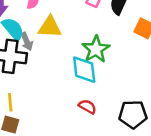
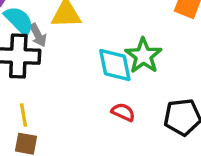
green star: (96, 49) -> (143, 56), moved

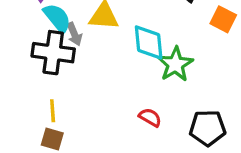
cyan diamond: (115, 65) -> (149, 43), moved

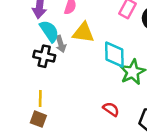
black cross: (53, 53) -> (44, 56), size x0.7

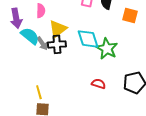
yellow triangle: (83, 33) -> (58, 29), turned -30
black cross: (44, 56) -> (57, 44), moved

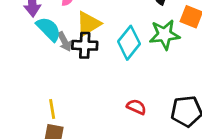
cyan diamond: (88, 39) -> (129, 43), turned 50
green star: (107, 49) -> (165, 35), moved, turned 30

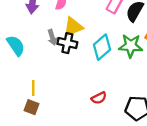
cyan semicircle: (49, 29) -> (16, 46), moved
red semicircle: (136, 107) -> (99, 98), turned 119

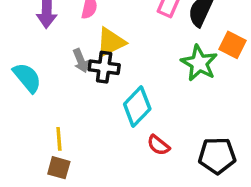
green star: (131, 46) -> (199, 63), turned 30
cyan diamond: (102, 47) -> (137, 107), moved
red semicircle: (99, 98) -> (158, 145), turned 70

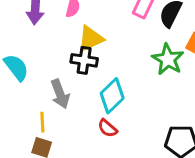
gray arrow: (81, 61) -> (60, 94), moved, size x1.4
red semicircle: (158, 145) -> (108, 128), moved

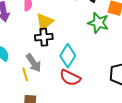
yellow line: (42, 122) -> (25, 74), moved
red semicircle: (108, 128) -> (70, 78), size x1.5

